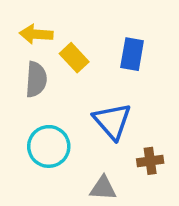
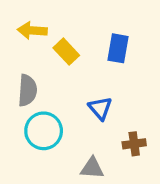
gray semicircle: (36, 79) -> (27, 90), moved
blue triangle: (112, 121) -> (100, 108), size x0.7

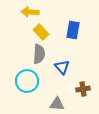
yellow arrow: (32, 30) -> (30, 12), moved
gray semicircle: (27, 90) -> (39, 54), moved

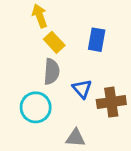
yellow arrow: (30, 12) -> (40, 16), turned 66
brown cross: (83, 89) -> (111, 102), moved, size x1.5

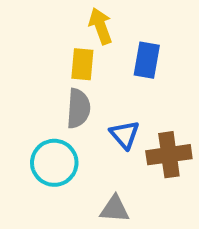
yellow arrow: (40, 16) -> (101, 26), moved
yellow rectangle: (54, 42) -> (82, 64), turned 48

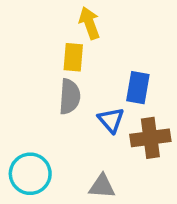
blue rectangle: (147, 60) -> (138, 88), moved
cyan circle: (54, 163) -> (30, 174), moved

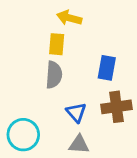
yellow arrow: (89, 23) -> (69, 18), turned -55
blue triangle: (111, 120) -> (76, 112), moved

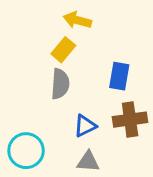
yellow rectangle: (57, 44) -> (63, 50), turned 35
blue triangle: (76, 112) -> (85, 126), turned 45

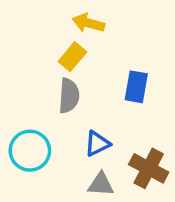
brown cross: (130, 120) -> (149, 168), moved, turned 36
cyan circle: (26, 151) -> (30, 151), moved

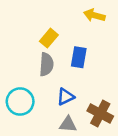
yellow arrow: (88, 23) -> (94, 15), moved
blue rectangle: (136, 87) -> (79, 57), moved

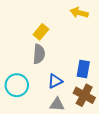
blue rectangle: (79, 57) -> (83, 69), moved

